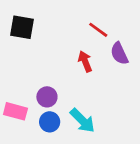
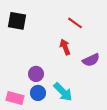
purple semicircle: (119, 54) -> (91, 60), moved, turned -90
pink rectangle: (15, 111) -> (15, 98), moved

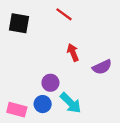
red line: (75, 23) -> (64, 14), moved
purple circle: (36, 74) -> (50, 83), moved

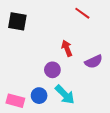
red line: (64, 14) -> (82, 13), moved
purple circle: (50, 83) -> (52, 70), moved

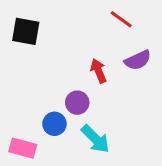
purple semicircle: (94, 62) -> (138, 60), moved
blue circle: (39, 96) -> (54, 124), moved

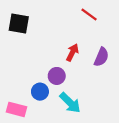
purple semicircle: (138, 60) -> (101, 57), moved, turned -42
red arrow: (98, 71) -> (72, 52), turned 48

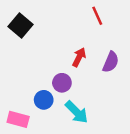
red line: (89, 15) -> (97, 16), turned 30
black square: (19, 23) -> (20, 25), turned 30

